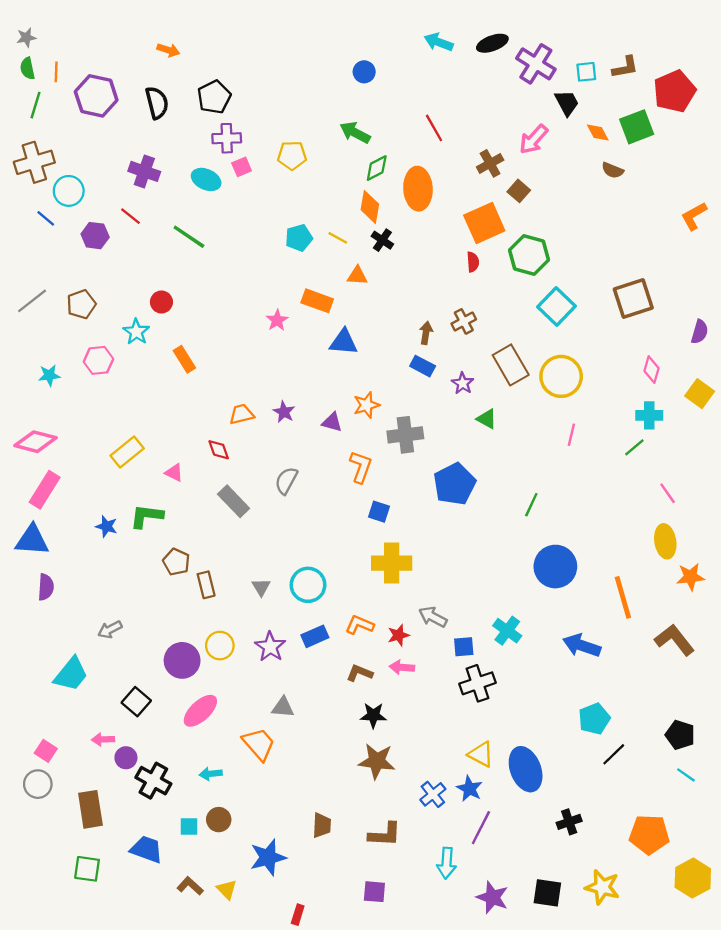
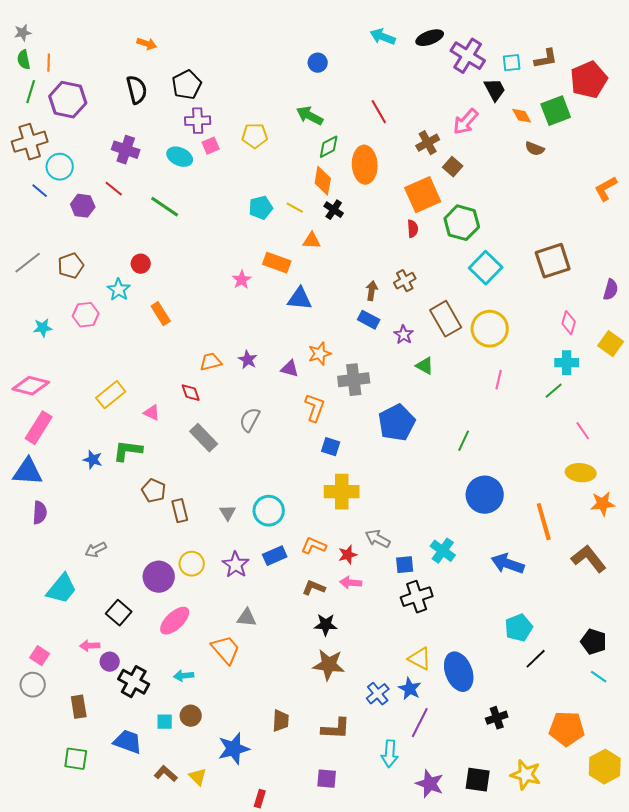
purple hexagon: (96, 96) -> (68, 100), moved
yellow ellipse: (665, 541) -> (581, 473), turned -76
brown rectangle: (90, 809) -> (79, 707), size x0.7

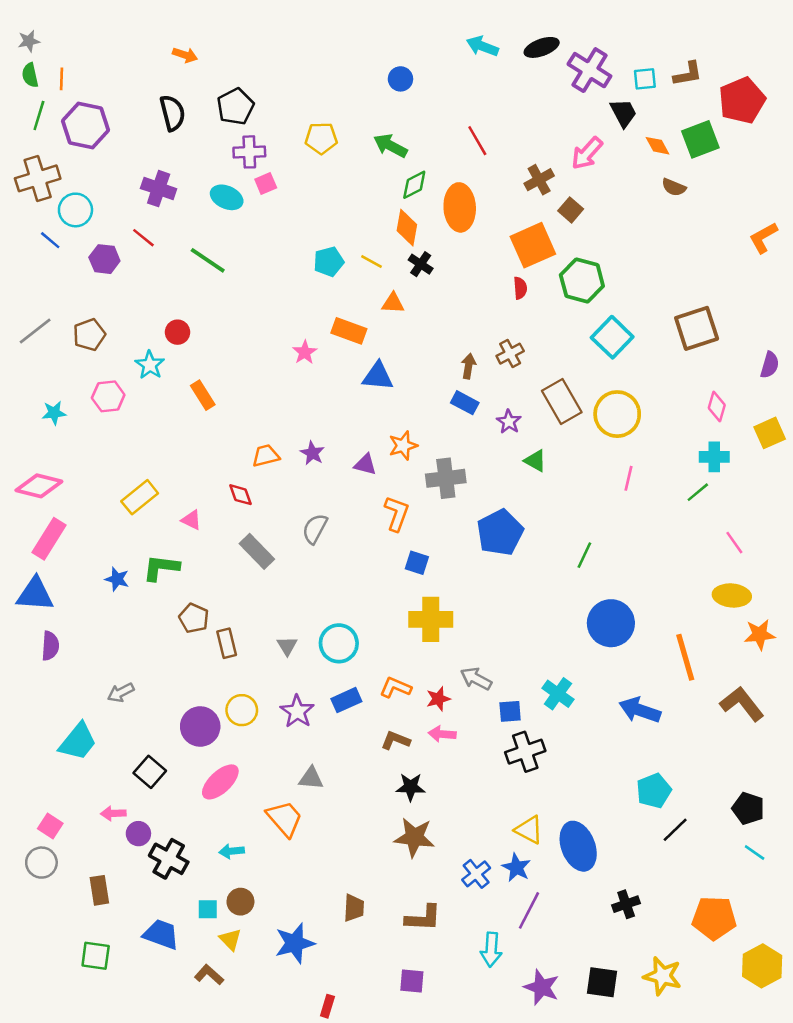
yellow pentagon: (255, 136) -> (321, 138), moved
yellow square: (611, 344) -> (770, 433), turned 30
yellow triangle: (198, 777) -> (230, 939), moved

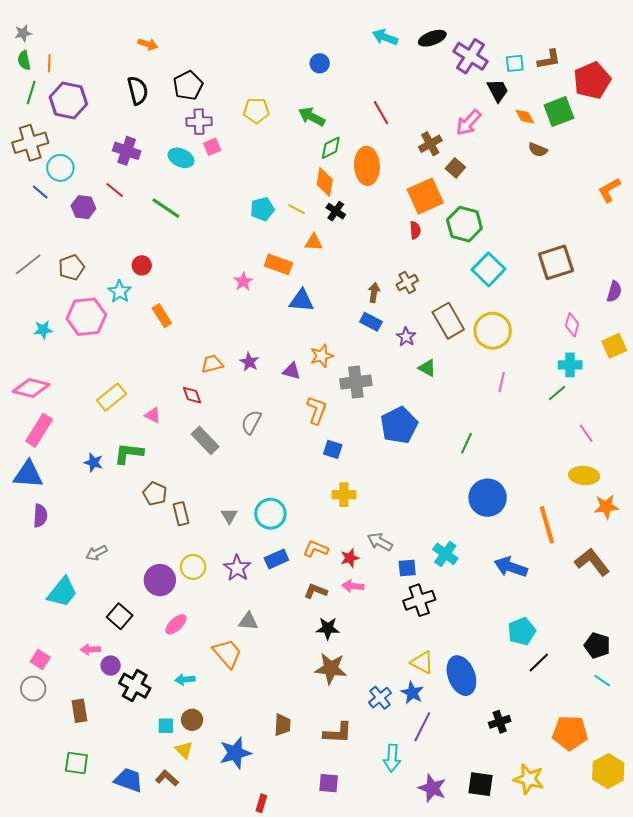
pink hexagon: (108, 396) -> (86, 317), size x1.5
yellow cross: (431, 619) -> (344, 495), size x0.7
pink ellipse: (220, 782) -> (176, 624), size x0.7
blue trapezoid: (161, 934) -> (129, 780), moved

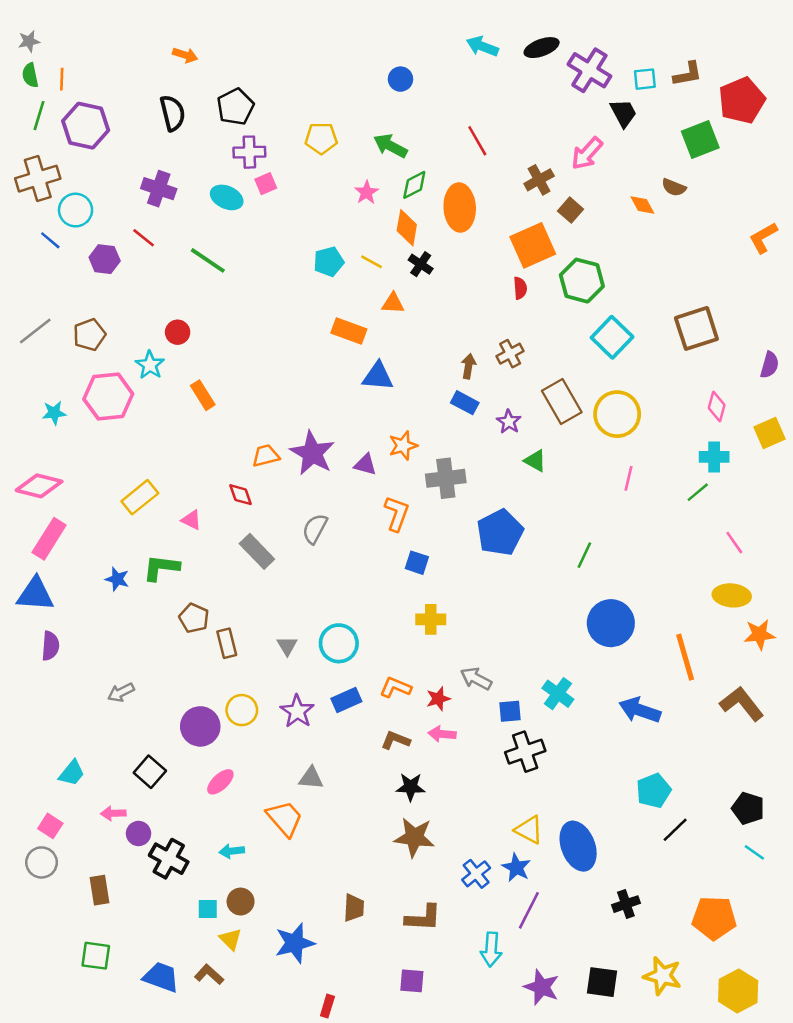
orange diamond: (525, 117) -> (642, 205), moved
pink star: (243, 281) -> (366, 192), moved
purple star: (249, 362) -> (312, 453), size x1.8
cyan trapezoid: (62, 592) -> (72, 773), moved, size x0.7
yellow hexagon: (608, 771) -> (738, 991), moved

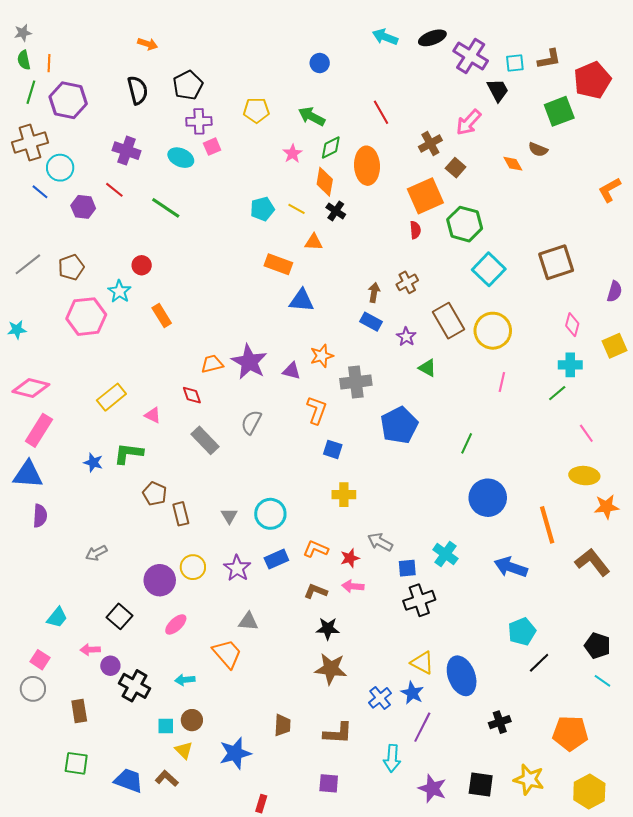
cyan star: (54, 413) -> (17, 330), moved

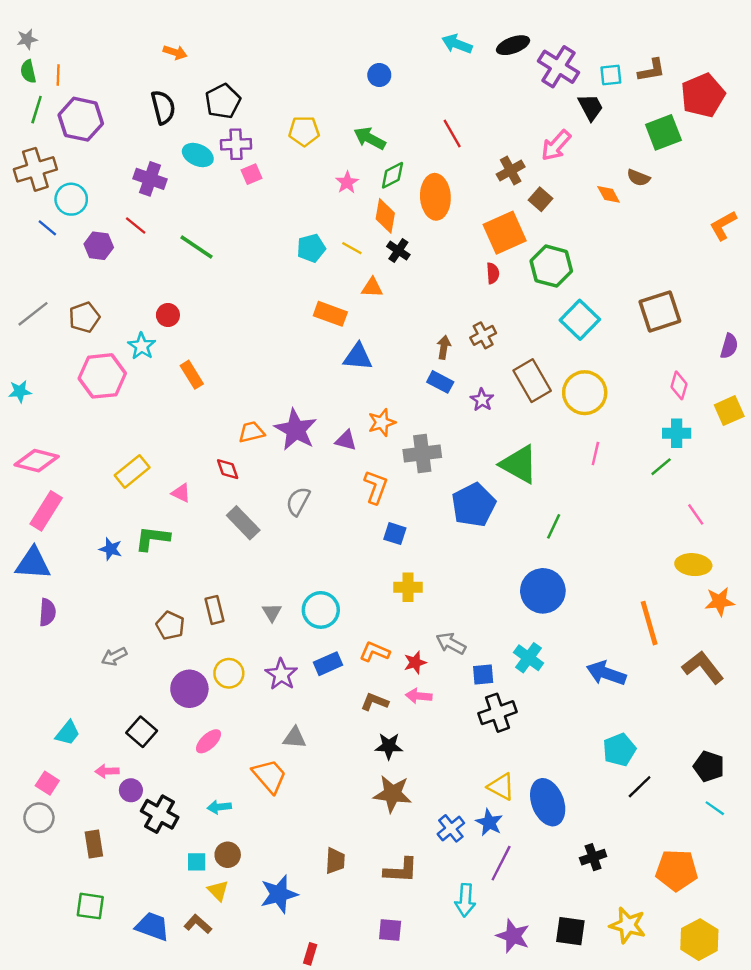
cyan ellipse: (181, 158) -> (198, 155), moved
green triangle: (427, 368) -> (519, 464), moved, size x1.8
brown pentagon: (155, 494) -> (170, 625), moved
blue circle: (488, 498) -> (543, 591), moved

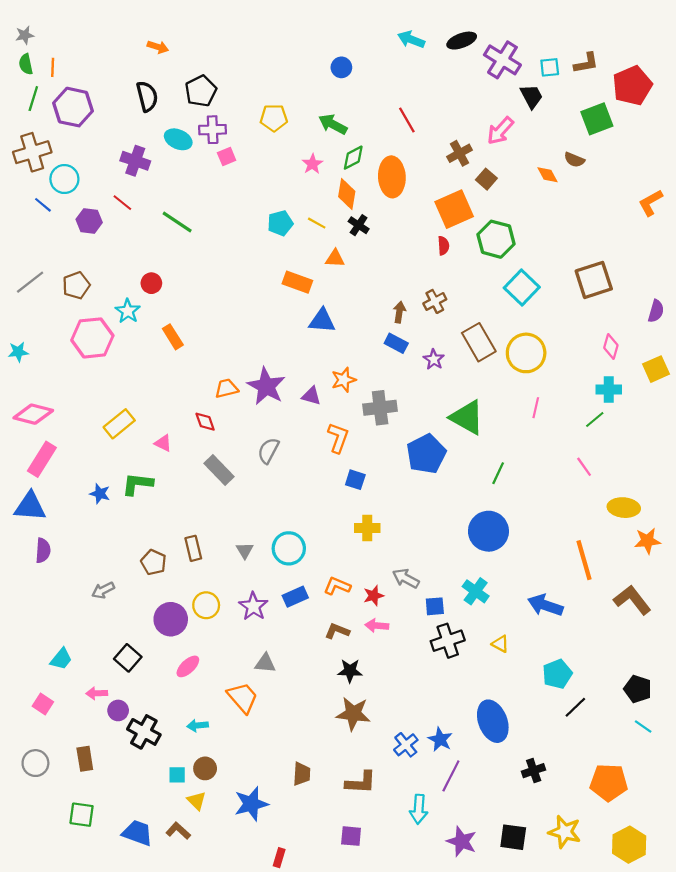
pink line: (696, 514) -> (584, 467), moved
yellow triangle: (501, 787) -> (500, 644), moved, size x0.7
gray circle: (39, 818) -> (35, 763), moved

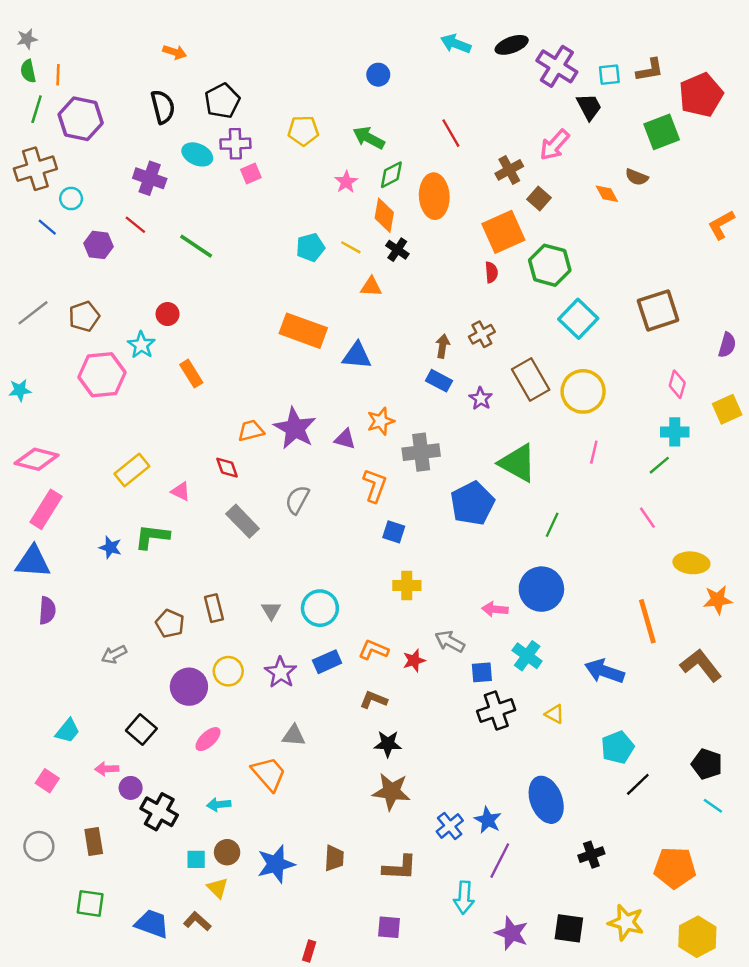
cyan circle: (64, 179) -> (71, 199), size x0.7
orange rectangle: (297, 282) -> (303, 331), moved, size x1.4
pink arrow: (377, 626) -> (495, 609), moved
blue star: (251, 804) -> (276, 864), moved

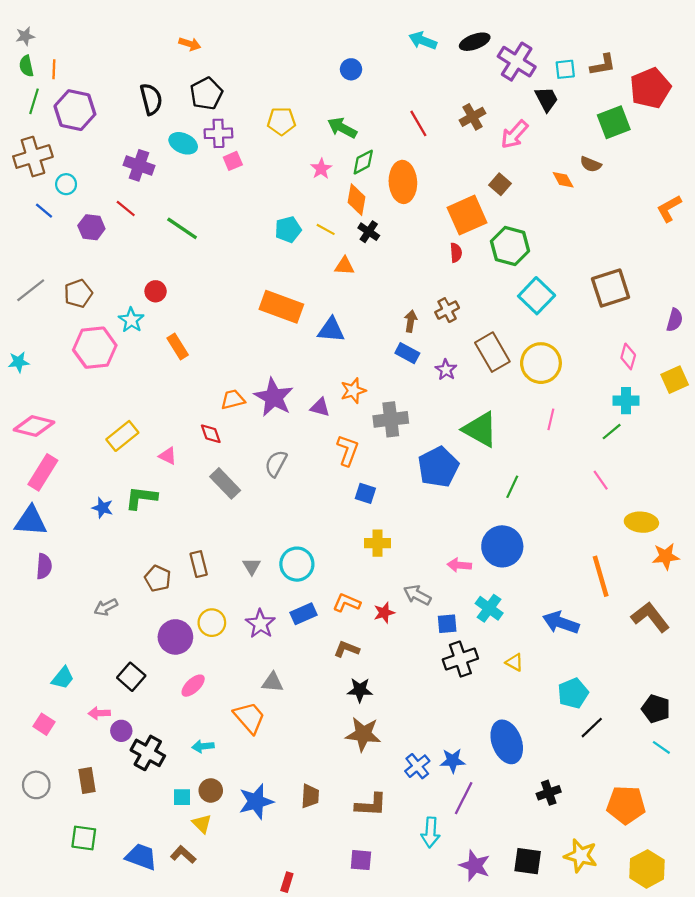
orange arrow: (175, 52) -> (190, 44), moved
brown cross: (509, 170) -> (472, 117), moved
blue star: (488, 820) -> (453, 761), turned -30

